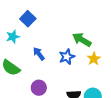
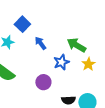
blue arrow: (39, 54) -> (40, 43), moved
purple circle: (39, 88) -> (43, 82), moved

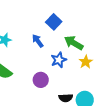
blue square: (22, 24) -> (54, 22), moved

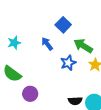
purple circle: (41, 80) -> (30, 94), moved

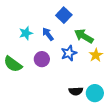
cyan star: (14, 43) -> (26, 33), moved
purple circle: (30, 94) -> (42, 59), moved

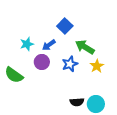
blue arrow: (48, 34) -> (49, 45), turned -88
purple circle: (42, 59) -> (42, 62), moved

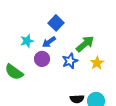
blue square: (65, 26) -> (56, 23), moved
green arrow: (85, 47) -> (85, 44), turned 108

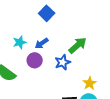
blue square: (56, 23) -> (47, 13), moved
yellow star: (97, 63) -> (90, 83), moved

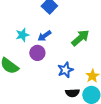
blue star: (63, 62) -> (65, 70), moved

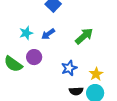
purple circle: (37, 53) -> (34, 57), moved

